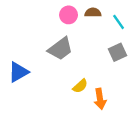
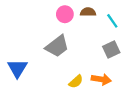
blue triangle: (18, 72) -> (17, 68), turned -30
orange arrow: (100, 99) -> (101, 79), moved, turned -72

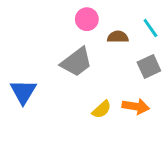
brown semicircle: (88, 12) -> (118, 37), moved

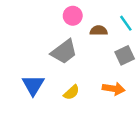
blue triangle: (23, 92) -> (33, 85), moved
yellow semicircle: (102, 109) -> (71, 92), moved

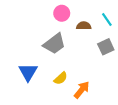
orange arrow: (114, 89) -> (82, 90), moved, turned -60

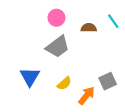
pink circle: (62, 13) -> (56, 18), moved
gray square: (106, 47) -> (108, 81), moved

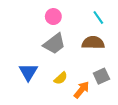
cyan line: (113, 21) -> (98, 18), moved
brown semicircle: (89, 28) -> (93, 43), moved, size x1.5

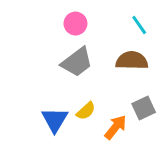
blue triangle: (28, 72) -> (55, 120), moved

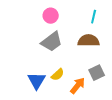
cyan line: (139, 25) -> (94, 17), turned 48

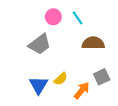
cyan line: (94, 17) -> (77, 18), moved, turned -48
gray trapezoid: (52, 42) -> (40, 44), moved

